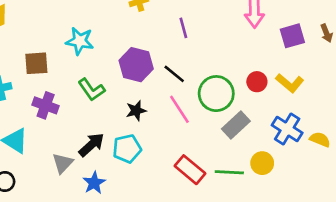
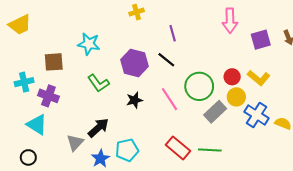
black line: (174, 74) -> (166, 60), moved
purple cross: (46, 105) -> (48, 96), moved
cyan pentagon: (127, 149) -> (127, 150), moved
yellow circle: (262, 163) -> (236, 97), moved

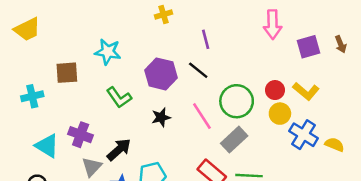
purple cross: (48, 96) -> (81, 135), moved
gray rectangle: (215, 112) -> (234, 140), moved

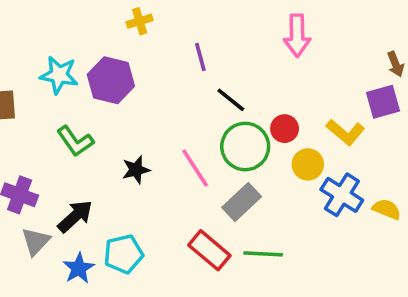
purple square: (308, 47) -> (383, 102), moved
black line: (198, 70) -> (231, 100), moved
purple hexagon: (161, 74) -> (111, 80), moved
red circle: (275, 90) -> (285, 129), moved

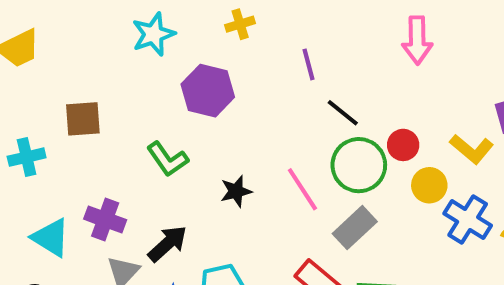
cyan star: (59, 75) -> (153, 34), moved, turned -30

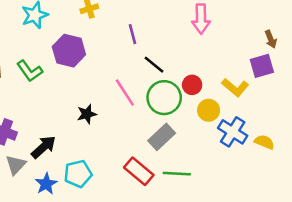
green L-shape: (168, 159) -> (30, 71), moved
pink line: (302, 189) -> (125, 92), moved

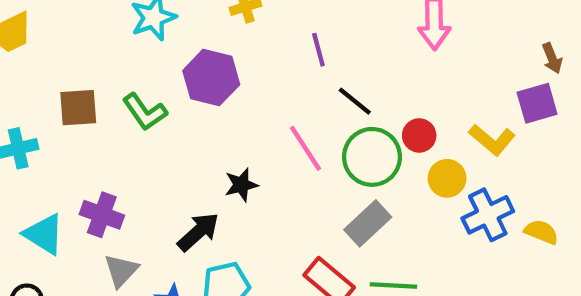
blue cross: (233, 132) -> (488, 215), turned 32
black arrow: (44, 147) -> (198, 232), moved

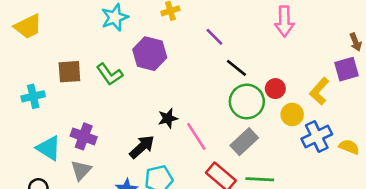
purple line: (318, 50) -> (214, 37), turned -30
yellow L-shape: (492, 140) -> (319, 91), turned 92
pink line: (306, 148) -> (196, 136), moved
gray triangle: (121, 271) -> (81, 170), moved

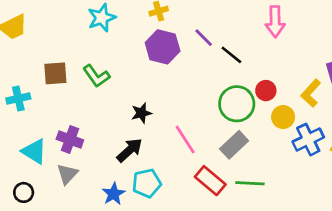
purple hexagon: (150, 54) -> (163, 47), moved
black line: (236, 68) -> (231, 55), moved
black star: (168, 118) -> (141, 113), moved

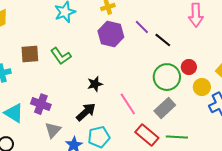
gray triangle: (67, 174) -> (53, 130), moved

